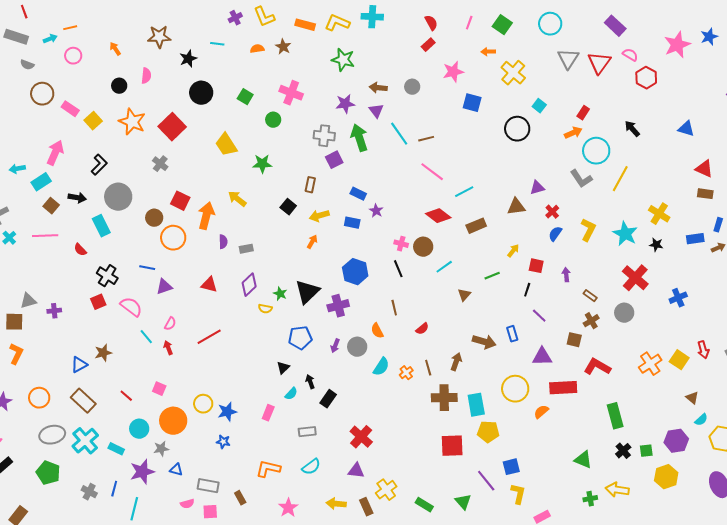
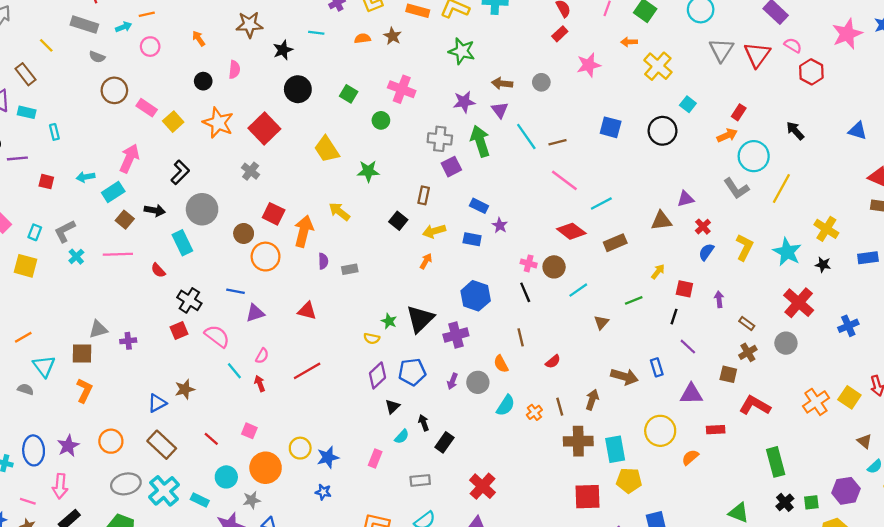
blue square: (472, 103) -> (611, 127), moved
purple diamond: (249, 285) -> (377, 375), moved
red rectangle: (563, 388) -> (716, 430), size x0.6

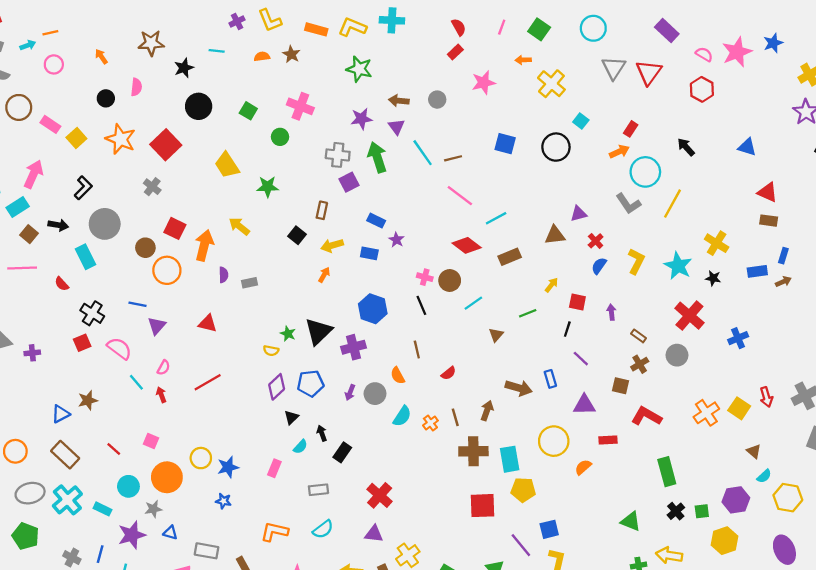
pink semicircle: (793, 45) -> (704, 54), moved
purple triangle: (255, 313) -> (157, 326), turned -30

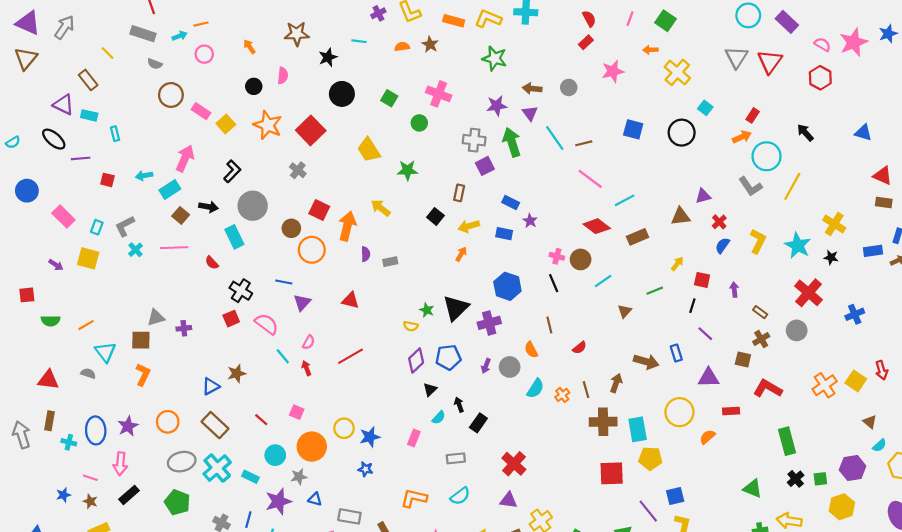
cyan circle: (593, 28) -> (748, 15), moved

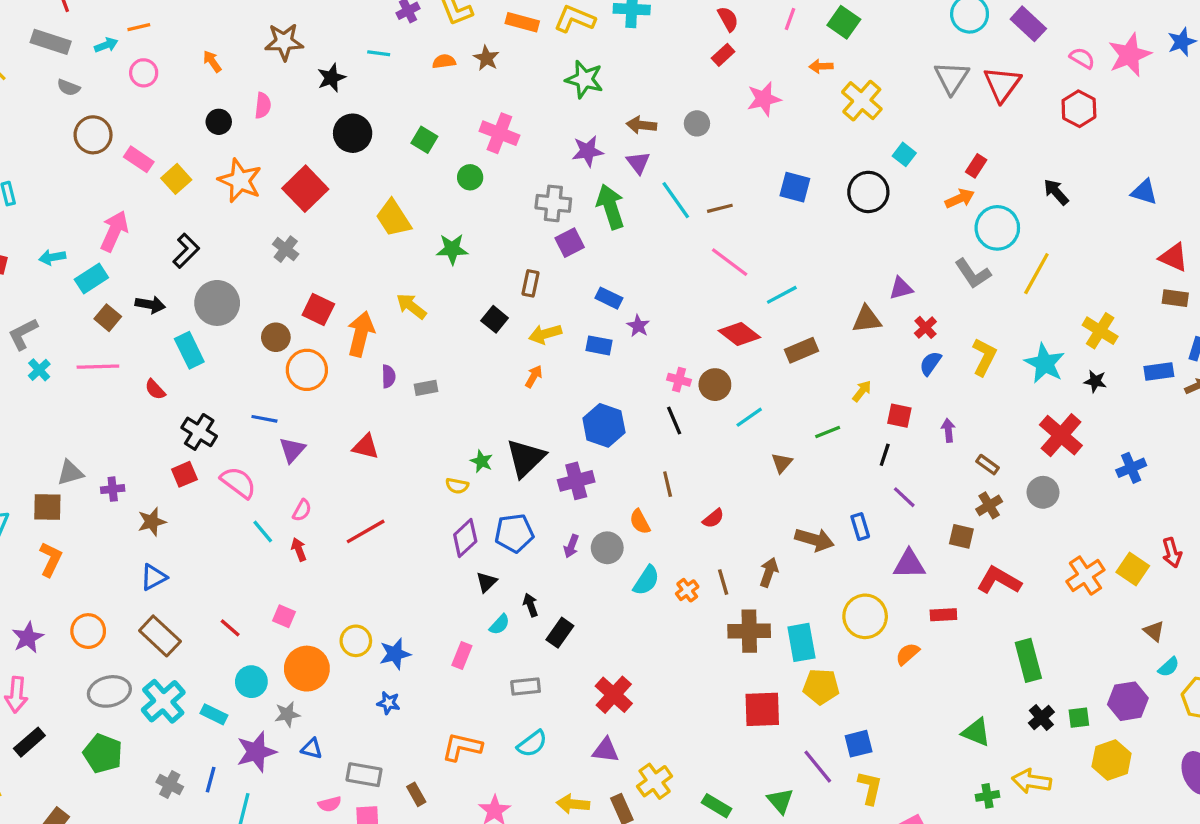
brown star: (237, 373) -> (152, 522), moved

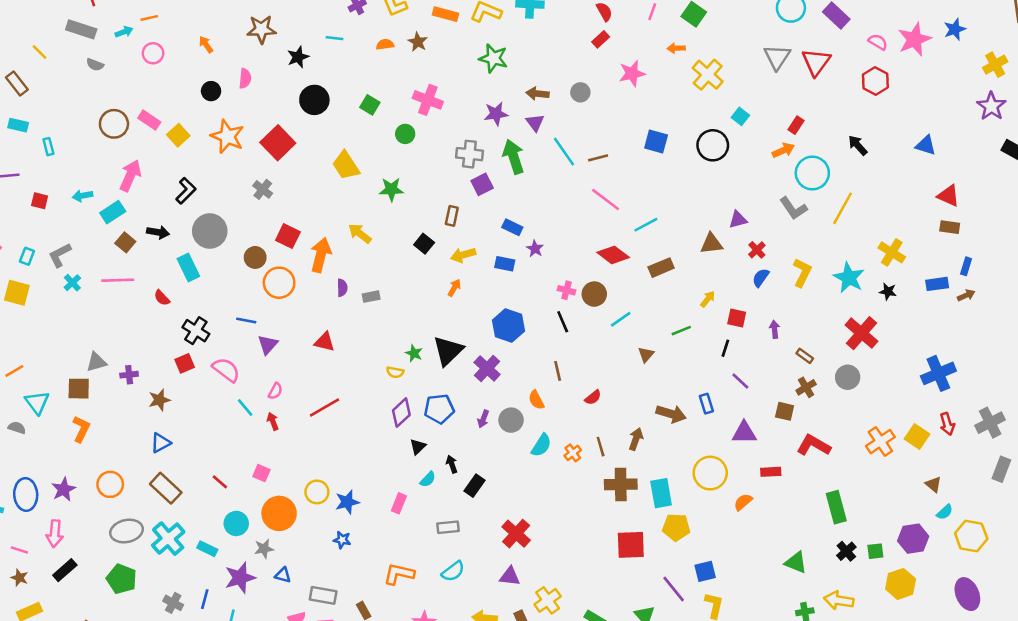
brown circle: (93, 135) -> (114, 124), moved
blue cross: (1131, 468) -> (938, 373), moved, size x1.5
purple cross: (576, 481) -> (487, 368), turned -32

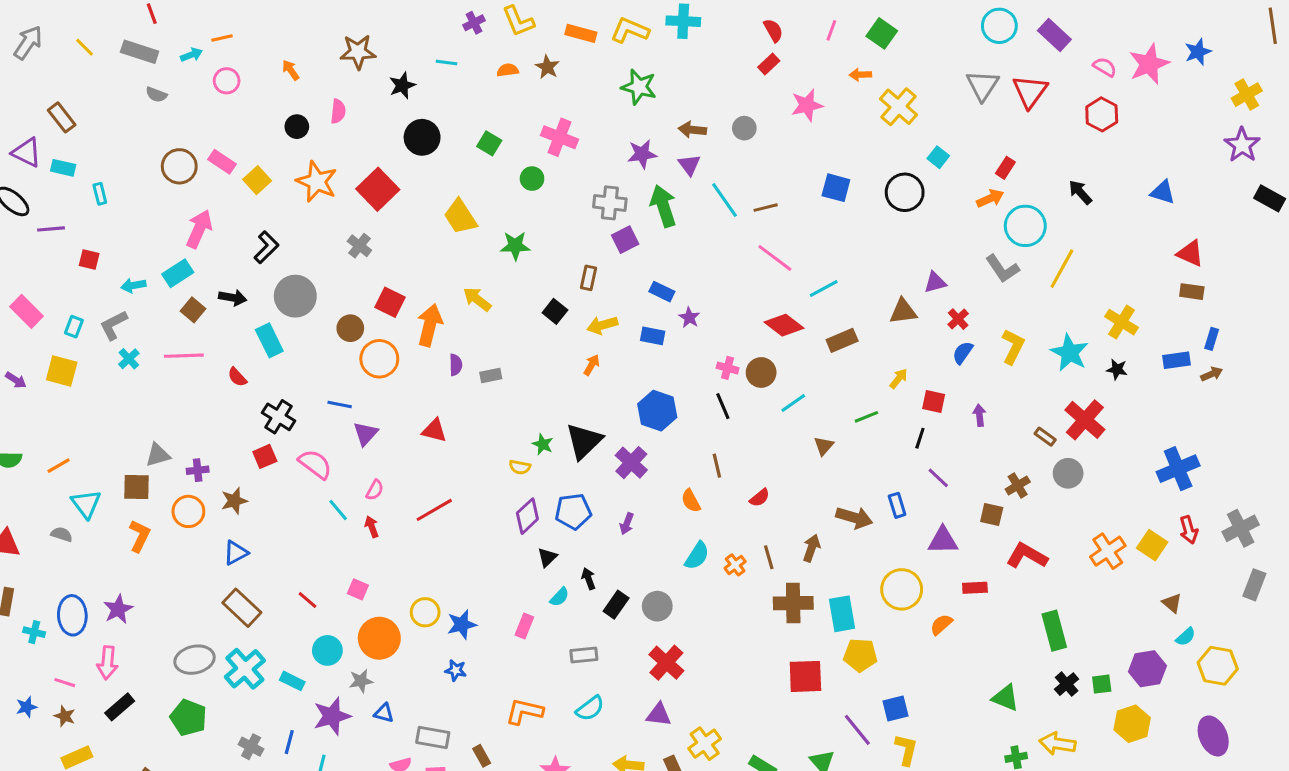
yellow line: (40, 52) -> (85, 47), moved
cyan arrow: (82, 196) -> (133, 285), moved
brown rectangle: (805, 356) -> (1045, 437), moved
gray circle: (511, 420) -> (657, 606), moved
orange circle: (110, 484) -> (188, 511), moved

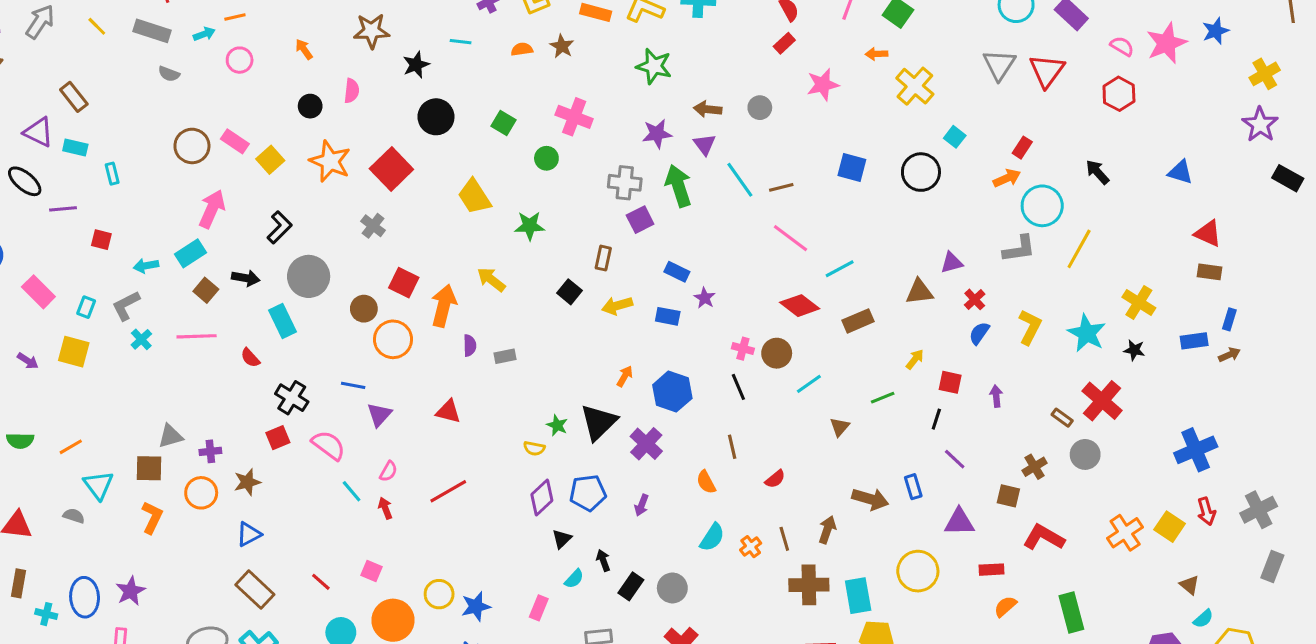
gray L-shape: (1002, 269) -> (1019, 249), turned -64
orange arrow: (592, 365) -> (625, 376), moved
orange semicircle: (941, 624) -> (1005, 606), moved

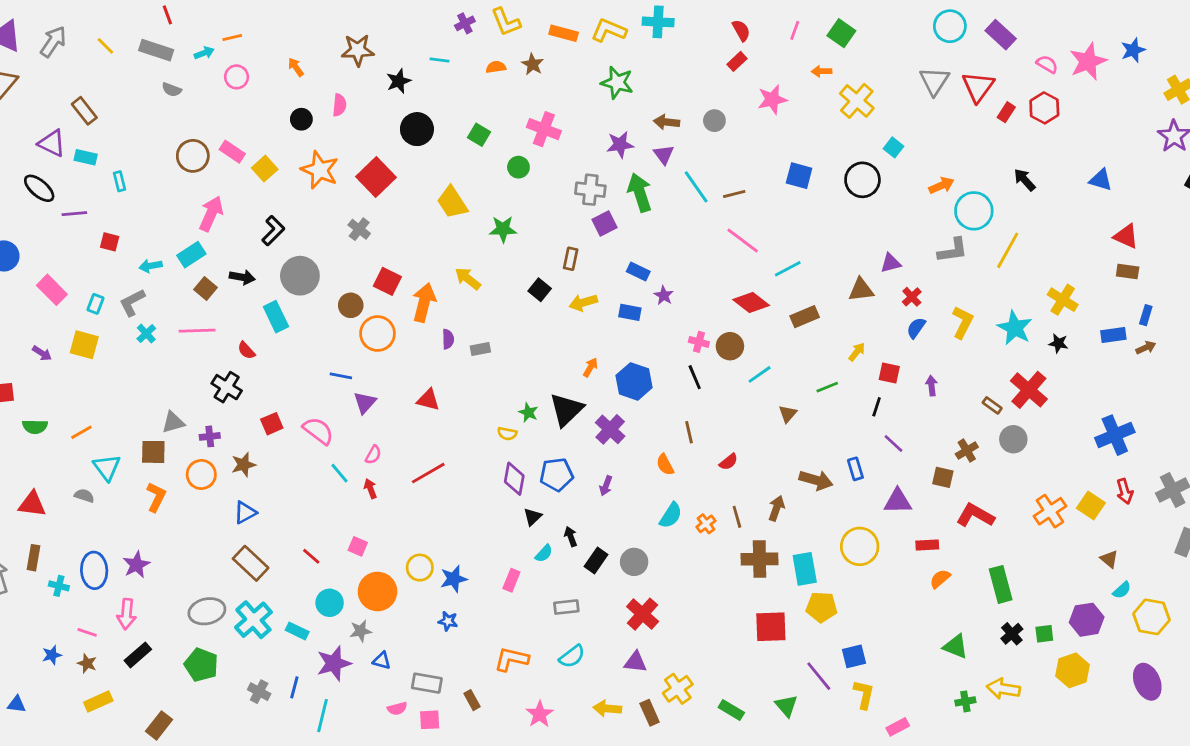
red rectangle: (1022, 148) -> (1006, 112), moved
black cross: (292, 398) -> (227, 387), moved
purple diamond: (542, 497) -> (514, 479), turned -36

